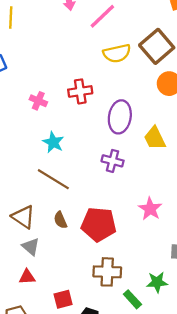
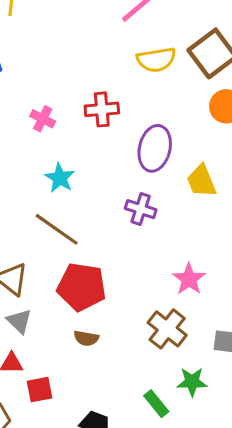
brown semicircle: (60, 220) -> (86, 338), moved, turned -60
red pentagon: (99, 224) -> (82, 287), moved
brown cross: (107, 272) -> (167, 329), moved, turned 32
red square: (63, 299) -> (40, 390), moved

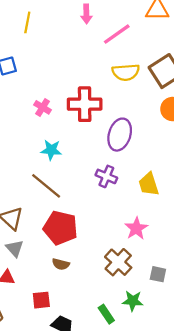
red cross: (102, 109) -> (85, 104), size x1.4
cyan star: (60, 178) -> (51, 150), turned -30
yellow trapezoid: (201, 181) -> (149, 184), moved
red square: (40, 390) -> (41, 300), moved

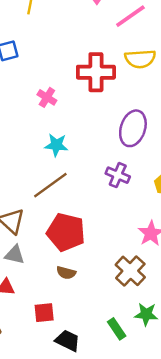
red cross: (85, 104) -> (96, 72), moved
brown line: (46, 186) -> (50, 185), turned -76
gray triangle: (15, 248) -> (15, 255), turned -36

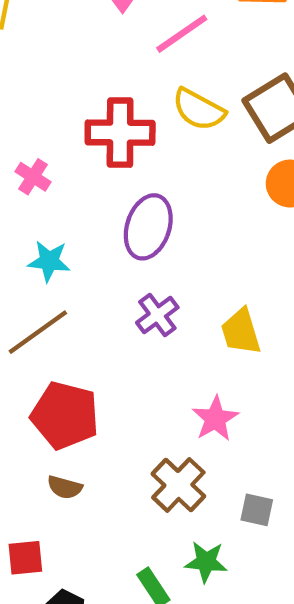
yellow semicircle: (140, 59) -> (199, 109), turned 32
purple ellipse: (133, 128) -> (148, 227), moved
purple cross: (118, 175) -> (157, 315), turned 30

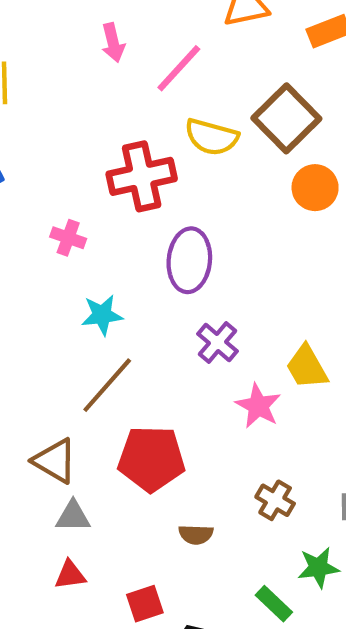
yellow trapezoid: (241, 332) -> (307, 367), moved
pink star: (215, 419) -> (258, 406), moved
brown cross: (178, 485) -> (275, 500), size x0.7
brown semicircle: (65, 487) -> (196, 534), moved

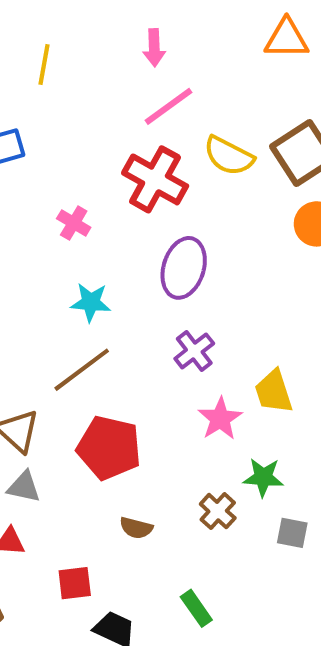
pink line: (179, 68) -> (168, 106), moved
red cross: (142, 176) -> (155, 179), turned 30
green star: (318, 568) -> (263, 477), moved

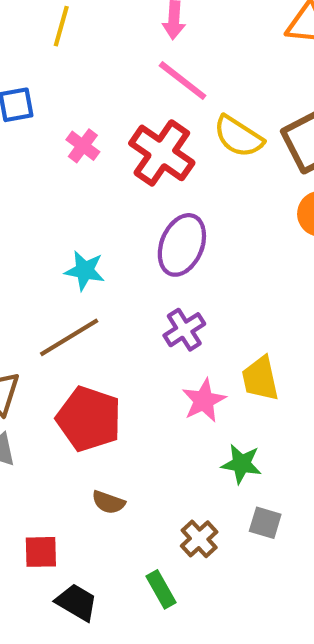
pink line: (168, 106) -> (183, 81), turned 68
pink cross: (74, 223) -> (83, 146), moved
brown cross: (218, 511) -> (199, 539), moved

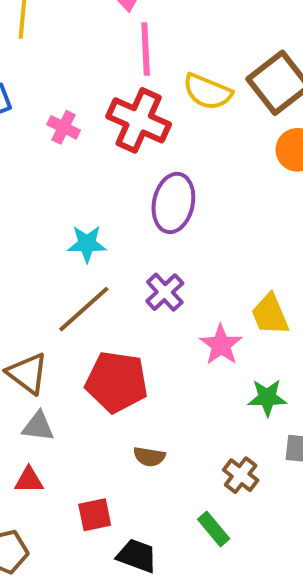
pink line: (183, 81) -> (146, 49), turned 60
purple cross: (184, 330) -> (165, 292), moved

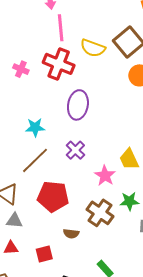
brown cross: (241, 475) -> (100, 213), moved, size x1.5
red square: (95, 515) -> (44, 254), moved

